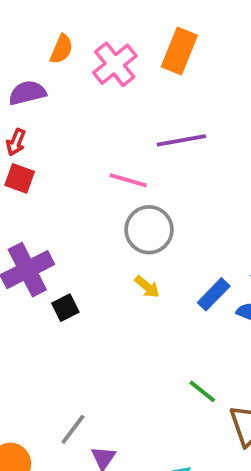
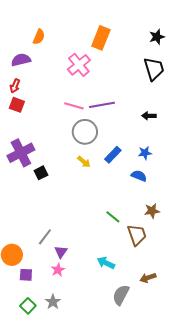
pink cross: (115, 64) -> (79, 65), moved
purple line: (181, 140) -> (102, 105), moved
blue rectangle: (214, 294) -> (113, 155), moved

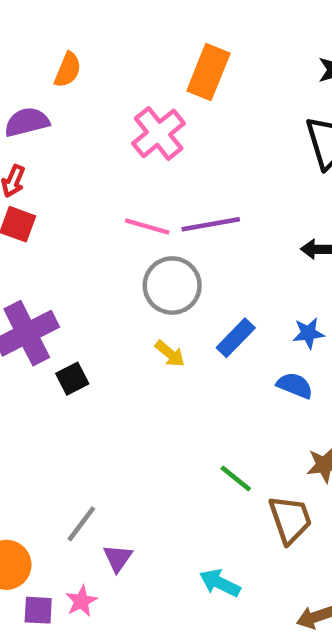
pink star: (58, 270) -> (81, 601), moved

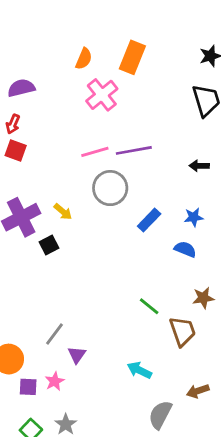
orange semicircle: (68, 70) -> (84, 59), moved
pink line: (147, 226) -> (95, 152), turned -32
yellow arrow: (170, 354) -> (63, 212), moved

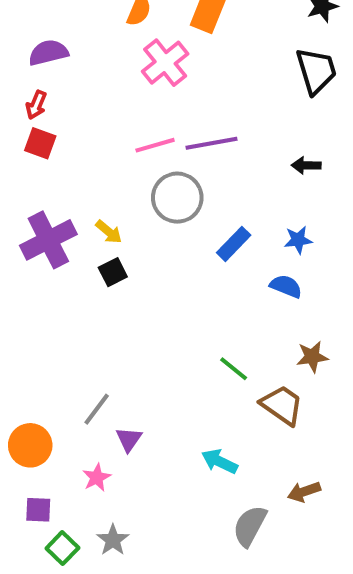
black square: (49, 245) -> (113, 272), moved
brown trapezoid: (182, 331) -> (282, 405), turned -36
purple square: (28, 387) -> (38, 510), moved

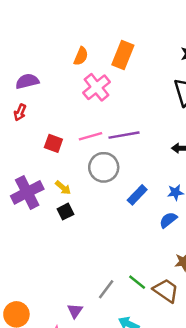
red square: (40, 143) -> (53, 143), moved
blue semicircle: (286, 286) -> (168, 220), turned -60
green line: (234, 369) -> (137, 282), moved
gray line: (97, 409) -> (106, 289), moved

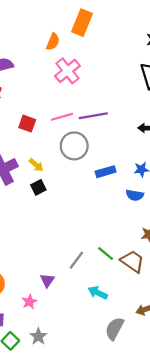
orange rectangle: (123, 55) -> (82, 23), moved
blue rectangle: (137, 195) -> (106, 172), turned 30
blue semicircle: (168, 220) -> (135, 195), turned -132

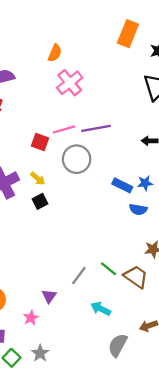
orange rectangle: (82, 23) -> (128, 34), moved
red square: (27, 124) -> (40, 142), moved
blue rectangle: (106, 172) -> (122, 185), moved, turned 42

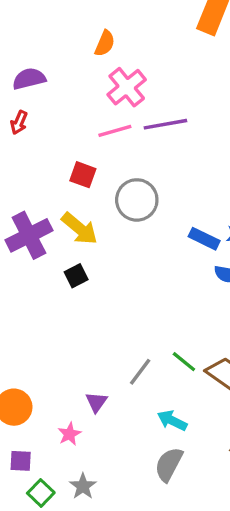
purple line: (96, 128) -> (165, 124), moved
pink line: (64, 129) -> (115, 131), moved
yellow arrow: (38, 179) -> (80, 229), size x1.6
black square: (40, 201) -> (76, 276), moved
gray semicircle: (118, 345) -> (169, 464), moved

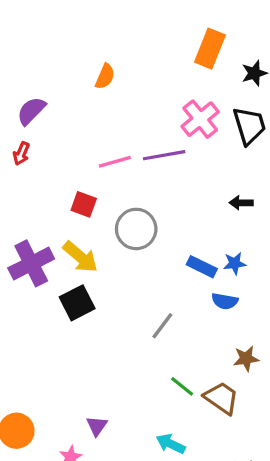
purple semicircle: (29, 79) -> (31, 111), turned -32
pink cross: (127, 87) -> (200, 119), moved
black square: (76, 276) -> (77, 303), size x1.5
gray line: (140, 372) -> (162, 326), moved

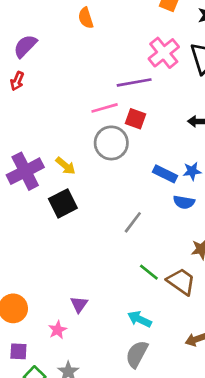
orange semicircle: (105, 76) -> (86, 18), turned 140
pink line: (115, 162) -> (105, 108), moved
red square: (84, 204) -> (135, 119), moved
yellow arrow: (80, 257) -> (66, 166), size x0.7

